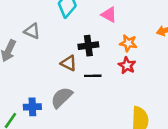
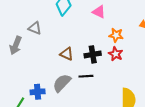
black cross: (88, 46) -> (93, 54), moved
black line: (93, 76) -> (86, 76), moved

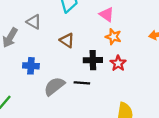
orange star: (116, 35) -> (113, 37), moved
brown triangle: (67, 54) -> (67, 40), moved
blue cross: (38, 92) -> (31, 66), moved

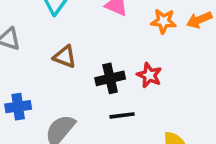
orange star: (113, 37) -> (163, 21), moved
black line: (82, 83) -> (122, 115), moved

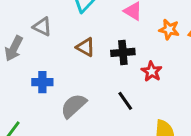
black cross: (110, 78) -> (123, 52), moved
black line: (122, 115) -> (125, 101), turned 54

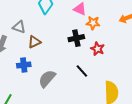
orange star: (169, 29) -> (93, 23), moved
brown triangle: (85, 47) -> (34, 42), moved, turned -48

